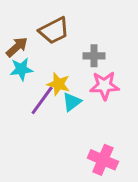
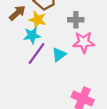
cyan star: (21, 69) -> (32, 35), moved
yellow star: (58, 84) -> (38, 20), moved

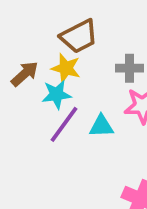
brown arrow: (17, 13) -> (25, 74), moved
cyan triangle: (59, 55) -> (101, 126), turned 35

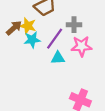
yellow star: (66, 68) -> (28, 26), moved
purple line: (64, 124) -> (55, 39), moved

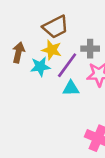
yellow star: (28, 26) -> (52, 50), moved
brown arrow: (14, 28) -> (18, 52), turned -35

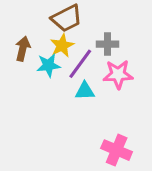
yellow star: (52, 50) -> (62, 46), turned 30

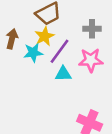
gray cross: (108, 44) -> (92, 29), moved

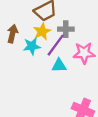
gray cross: (92, 29) -> (66, 29), moved

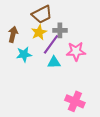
cyan star: (32, 46) -> (24, 54), moved

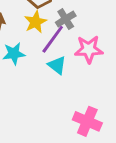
gray cross: (60, 30) -> (66, 19), turned -32
cyan triangle: (54, 62) -> (57, 65), turned 40

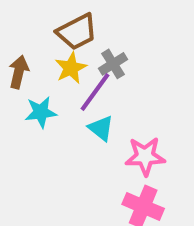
pink star: (89, 49) -> (145, 156), moved

